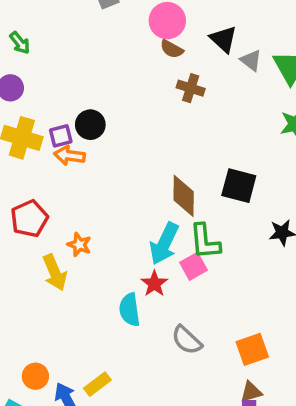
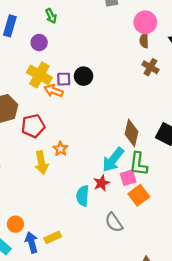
brown semicircle: (172, 49) -> (144, 40), turned 48
orange arrow: (69, 155) -> (54, 91), moved
orange square: (252, 349) -> (139, 195), moved, turned -30

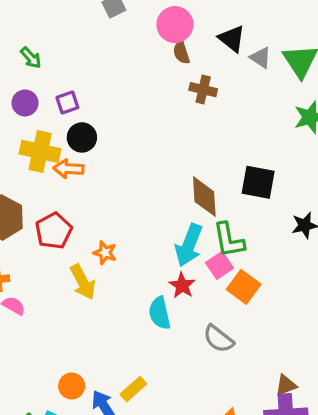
black circle: (84, 76) -> (82, 137), moved
purple square: (64, 79) -> (67, 103), moved

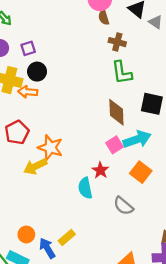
green L-shape: (229, 240) -> (122, 73), moved
cyan arrow: (189, 245) -> (137, 139), moved, turned -132
orange star: (105, 253) -> (50, 148), size x1.6
pink square: (220, 265) -> (114, 145), moved
yellow arrow: (83, 282) -> (35, 166), turned 90

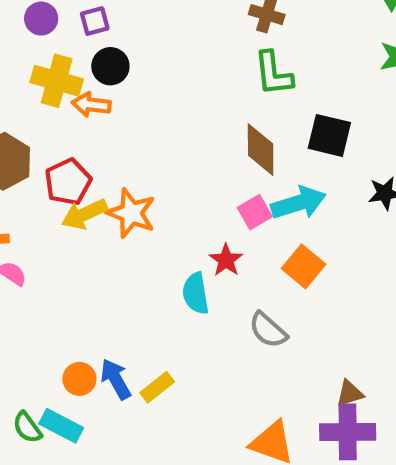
yellow arrow: (35, 166) -> (84, 214), moved
blue arrow: (47, 248) -> (116, 379), moved

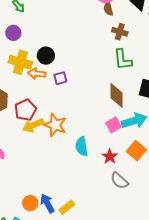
purple square: (95, 21) -> (60, 78), moved
red star: (226, 260) -> (110, 156), moved
cyan semicircle: (196, 293) -> (82, 146), moved

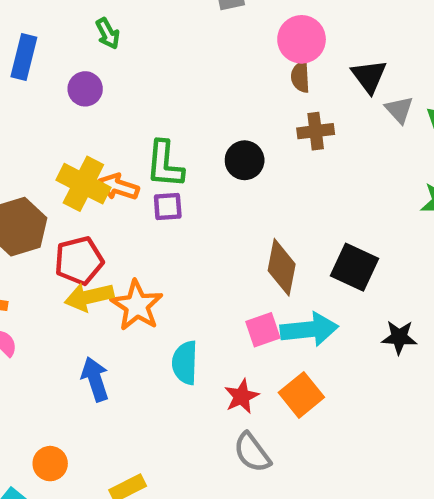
brown cross: (120, 32) -> (316, 131), turned -35
black circle: (46, 56) -> (245, 160), moved
green L-shape: (123, 60) -> (165, 164), moved
yellow cross: (20, 62) -> (83, 184), moved
blue arrow: (47, 203) -> (95, 379), moved

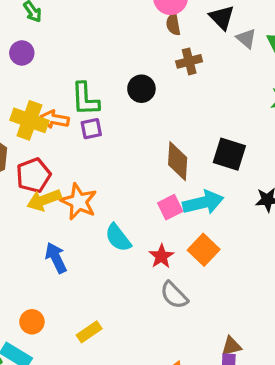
cyan semicircle: (185, 363) -> (118, 238), turned -32

